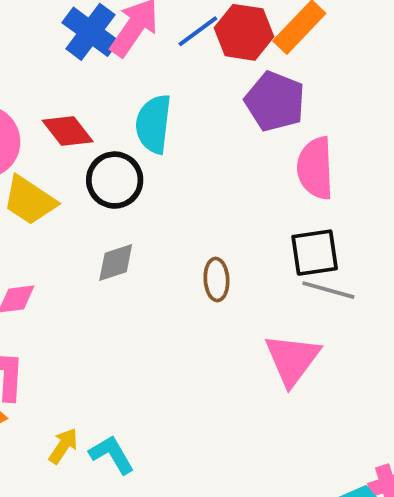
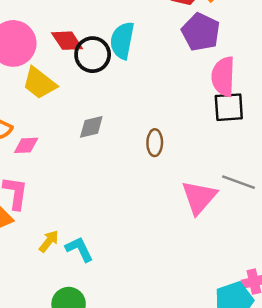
black circle: (115, 180) -> (93, 55), moved
black square: (315, 253) -> (229, 107), moved
gray line: (328, 290) -> (239, 182), moved

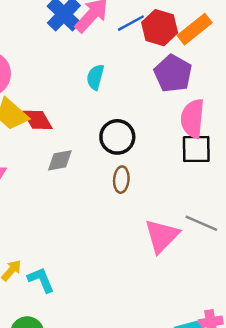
cyan semicircle: (122, 40) -> (95, 77), size x0.7
red diamond: (67, 41) -> (38, 120), moved
black circle: (93, 55) -> (117, 137), moved

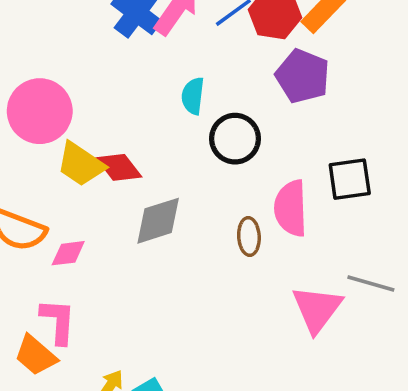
pink semicircle: (193, 119) -> (291, 208), moved
black circle: (117, 137) -> (235, 139), moved
gray diamond: (60, 160) -> (158, 221), size x1.4

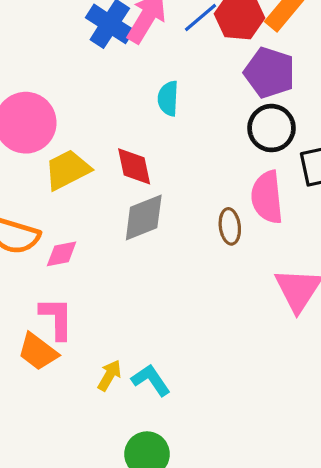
black circle: (235, 139) -> (271, 128), moved
yellow trapezoid: (81, 164) -> (67, 170), turned 123
red diamond: (119, 167) -> (134, 166), moved, turned 30

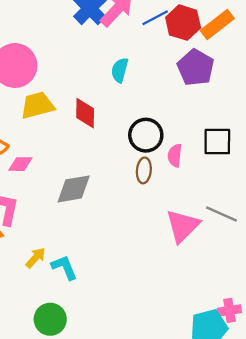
black circle: (271, 128) -> (146, 135), moved
pink semicircle: (267, 197) -> (175, 155), size x0.6
gray diamond: (144, 217) -> (74, 189), moved

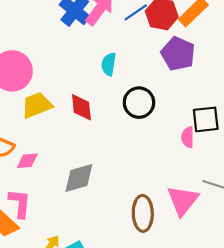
black circle: (146, 135) -> (139, 103), moved
pink semicircle: (175, 155) -> (188, 137), moved
brown ellipse: (144, 170) -> (143, 213), moved, size x1.5

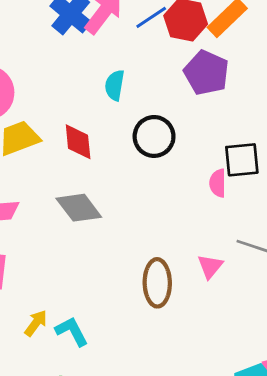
gray diamond: (79, 178) -> (79, 208), moved, turned 68
pink triangle: (183, 200) -> (210, 266), size x0.6

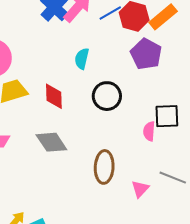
brown ellipse: (157, 283) -> (104, 167), moved

